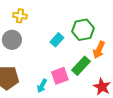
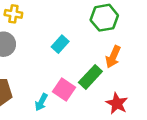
green hexagon: (83, 30) -> (104, 18), moved
pink square: (60, 76) -> (64, 90), turned -36

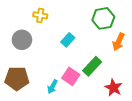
yellow cross: (13, 14) -> (40, 15), moved
orange arrow: (113, 57) -> (119, 42), moved

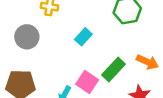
orange arrow: (119, 42) -> (147, 62), moved, turned -90

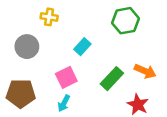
pink square: (87, 82) -> (66, 77), moved, turned 30

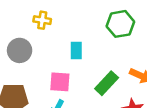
cyan rectangle: (82, 47) -> (76, 50), turned -42
pink square: (66, 77) -> (60, 82), turned 30

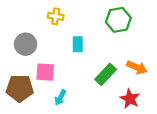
yellow cross: (42, 20) -> (56, 16), moved
pink square: (60, 82) -> (45, 72), moved

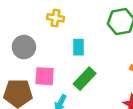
green rectangle: (106, 74) -> (85, 79), moved

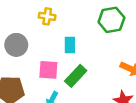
pink square: (45, 76) -> (48, 70), moved

